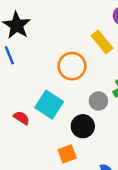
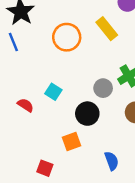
orange circle: (72, 66) -> (67, 37), moved
cyan square: (49, 105) -> (53, 92), size x0.6

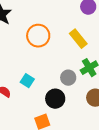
yellow rectangle: (107, 29) -> (78, 39), moved

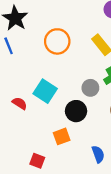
cyan square: (27, 81) -> (45, 91), size x1.5

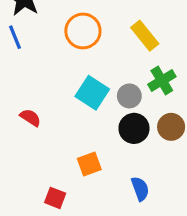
cyan square: (45, 91) -> (92, 93), moved
black circle: (76, 111) -> (134, 128), moved

